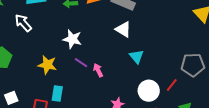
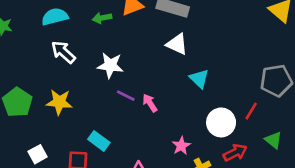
white arrow: (23, 23) -> (63, 52), moved
yellow star: (47, 65) -> (59, 102), moved
cyan rectangle: (57, 94) -> (99, 141), turned -56

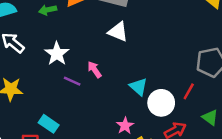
white star: (110, 65) -> (57, 54), turned 30
cyan triangle: (199, 79) -> (139, 87), moved
pink arrow: (150, 103) -> (95, 70), moved

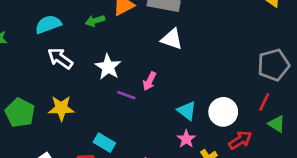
pink arrow: (95, 70) -> (149, 81), turned -114
cyan triangle: (139, 87) -> (187, 111), moved
red line: (189, 91) -> (264, 102), moved

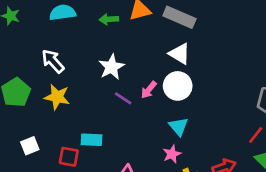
white arrow: (60, 58) -> (53, 61), moved
white circle: (223, 112) -> (178, 86), moved
cyan rectangle: (104, 143) -> (91, 140), turned -40

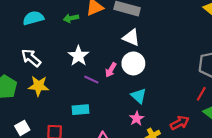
cyan rectangle: (91, 140) -> (80, 110), moved

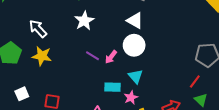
white star: (78, 56) -> (84, 21), moved
pink arrow: (111, 70) -> (111, 57), moved
cyan rectangle: (80, 110) -> (113, 87), moved

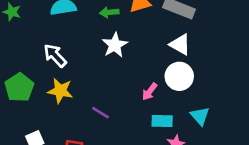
purple line: (93, 56) -> (100, 113), moved
cyan triangle: (135, 76) -> (200, 116), moved
cyan rectangle: (113, 87) -> (162, 121), moved

